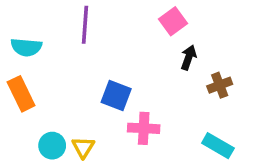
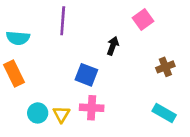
pink square: (173, 21) -> (143, 20), moved
black arrow: (189, 58) -> (113, 46), moved
pink cross: (144, 128) -> (92, 108), moved

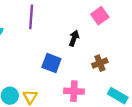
brown cross: (165, 67) -> (100, 63), moved
pink cross: (92, 108) -> (74, 91), moved

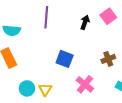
black arrow: (74, 38) -> (85, 22), moved
pink cross: (74, 91) -> (85, 84), turned 36

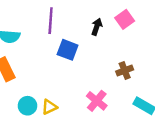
blue square: (65, 59) -> (68, 50), moved
yellow triangle: (45, 89) -> (49, 107), turned 32

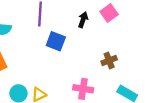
pink cross: (97, 101) -> (83, 89), turned -30

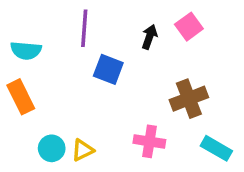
brown cross: (109, 61) -> (189, 99), size x1.5

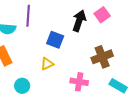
purple line: (84, 28) -> (28, 16), moved
black arrow: (149, 37) -> (79, 21), size x1.5
yellow triangle: (83, 150) -> (47, 64), moved

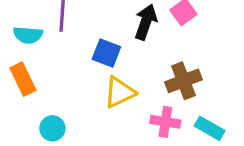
yellow triangle: (47, 64) -> (120, 92), moved, size x1.5
pink cross: (79, 82) -> (165, 122), moved

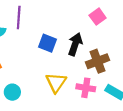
black arrow: (146, 22) -> (75, 44), moved
yellow triangle: (120, 92) -> (56, 83), moved, turned -30

